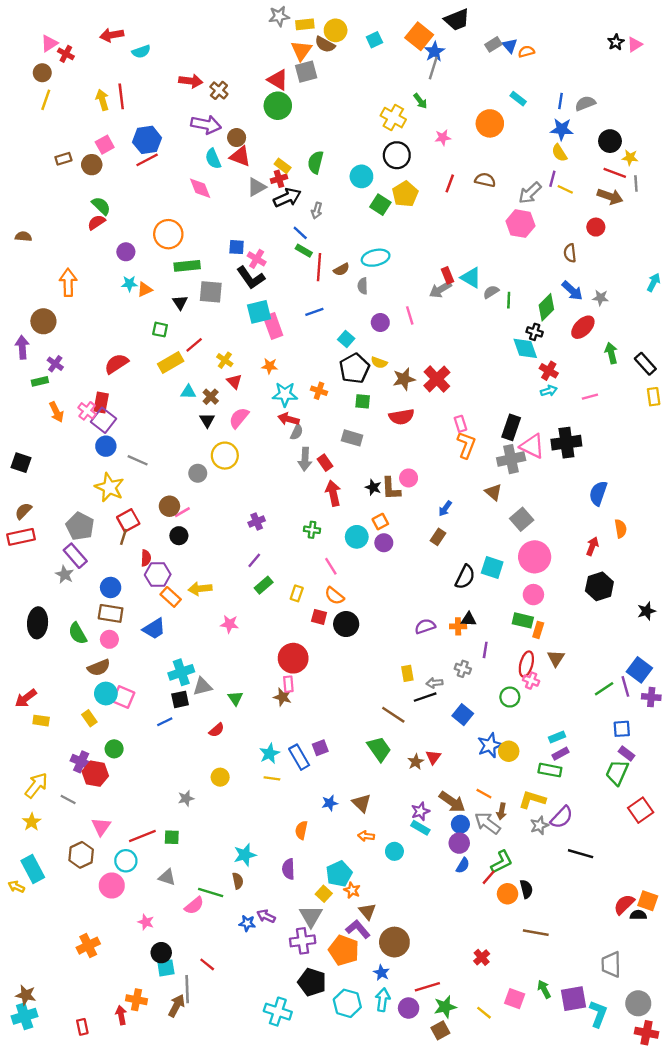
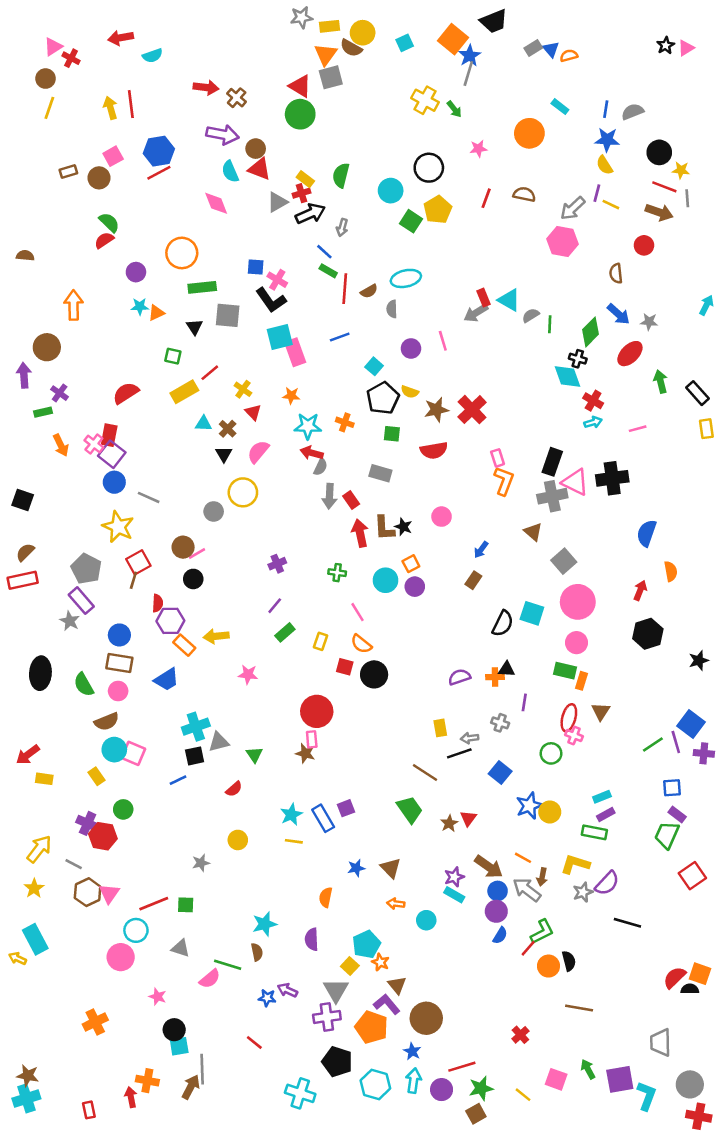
yellow cross: (393, 118) -> (425, 100), moved
brown L-shape: (391, 489) -> (384, 528), moved
brown hexagon: (81, 855) -> (88, 892), moved
red line: (207, 964) -> (254, 1042), moved

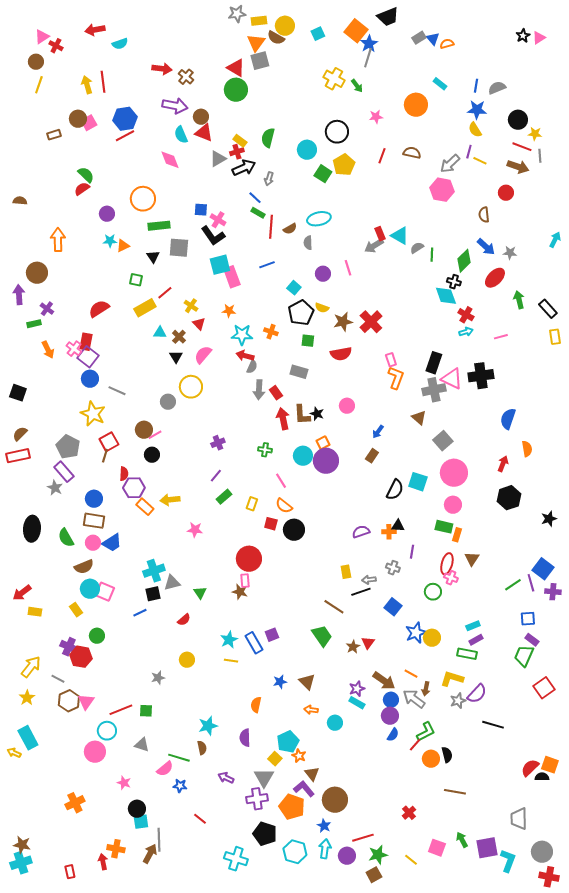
brown circle: (99, 178) -> (78, 119), moved
purple circle: (415, 587) -> (326, 461), size x1.6
blue trapezoid: (166, 680) -> (112, 543), moved
blue star: (267, 998) -> (180, 786), moved

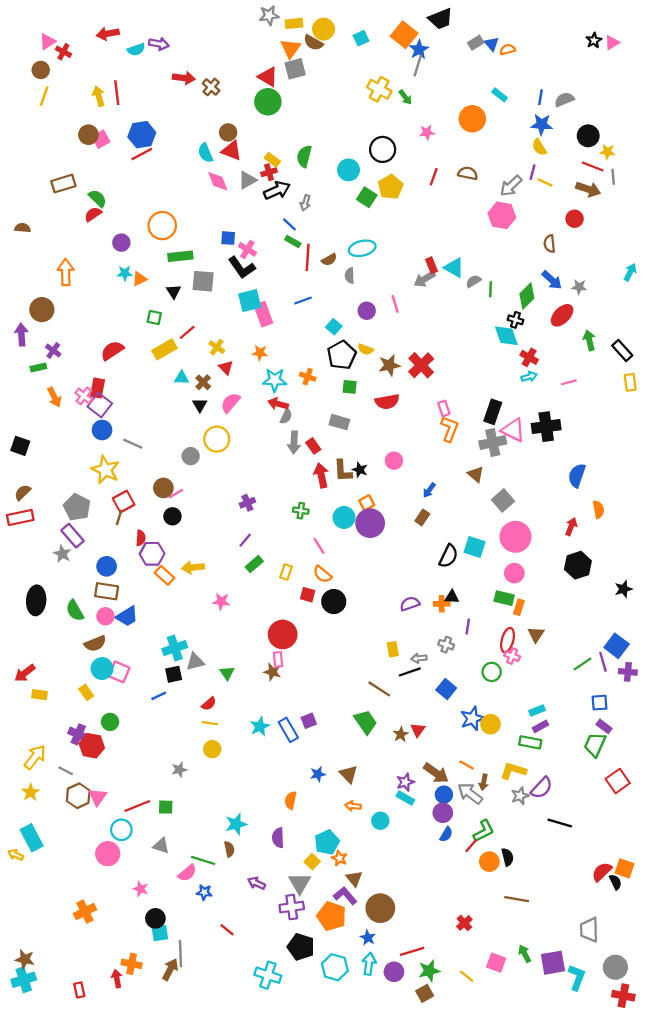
purple arrow: (175, 106) -> (159, 44), moved, size x0.7
brown rectangle: (54, 135) -> (63, 184), moved, size x1.5
pink diamond: (170, 160) -> (218, 181), moved
yellow line: (231, 661) -> (210, 723), moved
black semicircle: (542, 777) -> (615, 882), turned 64

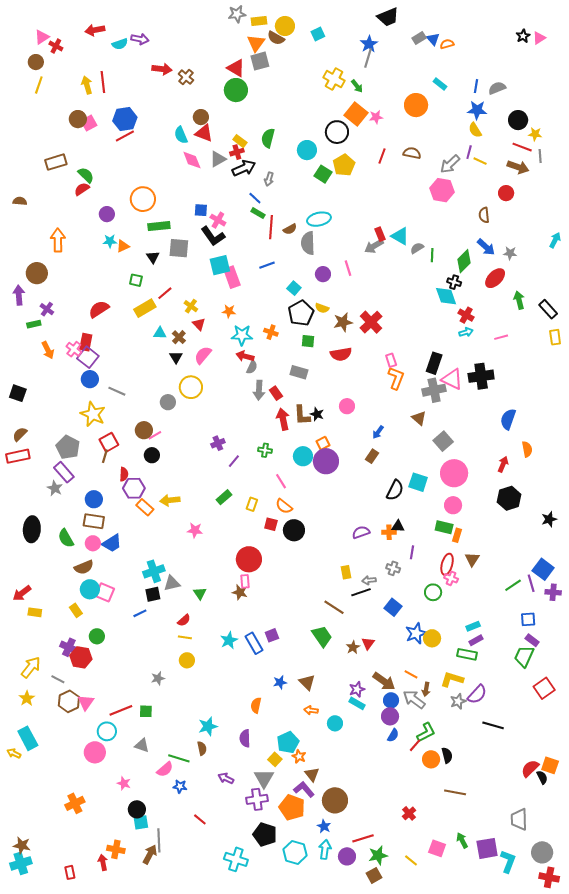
orange square: (404, 35) -> (356, 114), moved
gray semicircle: (350, 276) -> (308, 243), size x1.6
purple line: (245, 540) -> (234, 461), moved

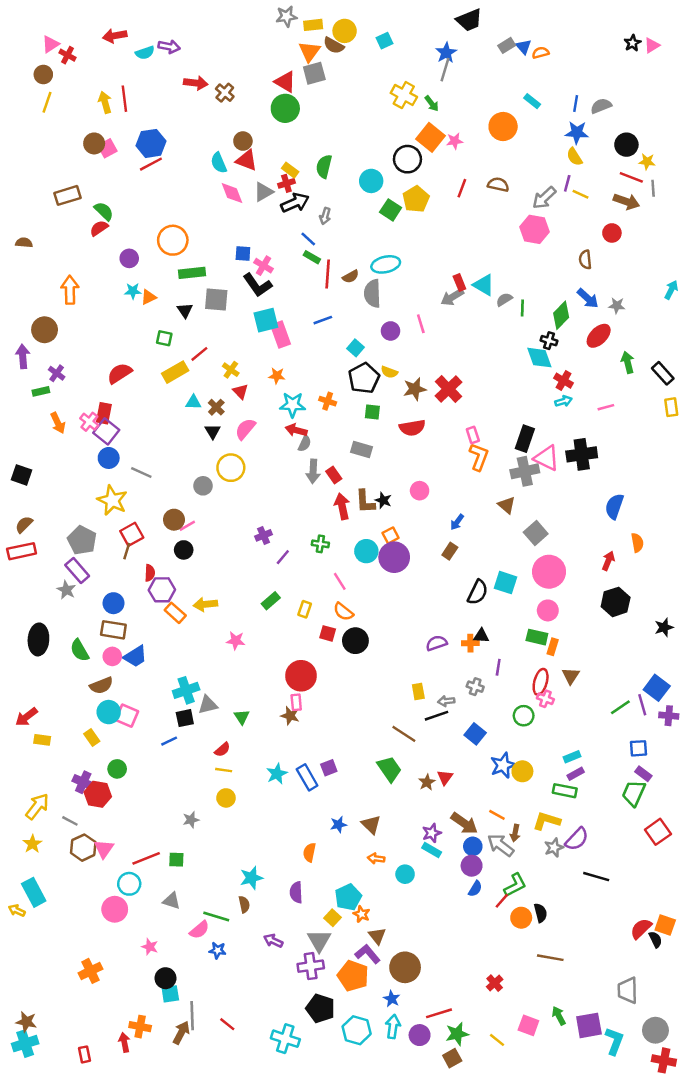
red line: (200, 819) -> (227, 1024), moved

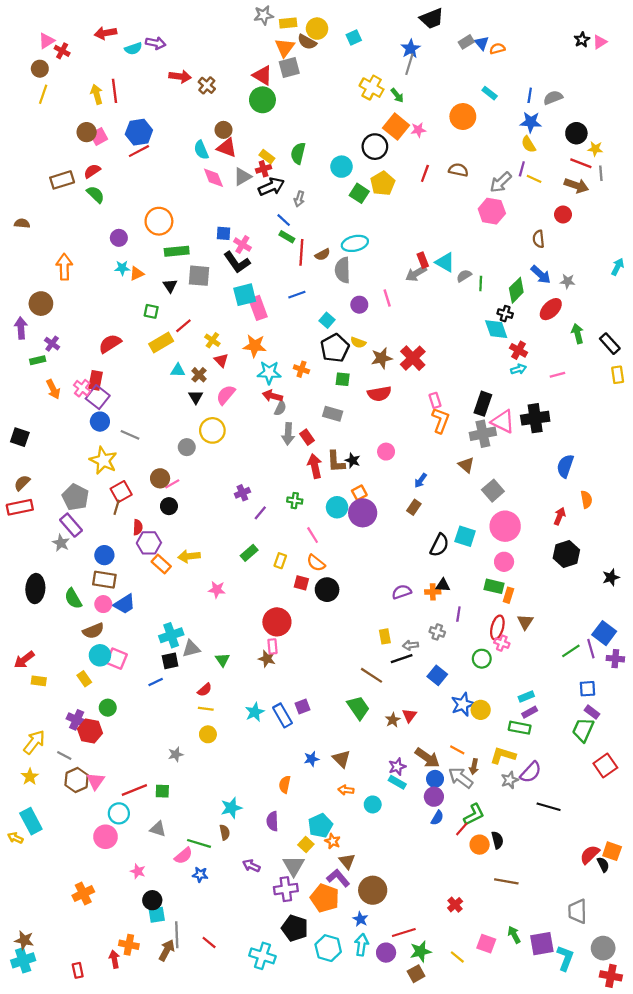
red semicircle: (99, 228) -> (92, 171), moved
orange star: (277, 376) -> (255, 346), size x1.5

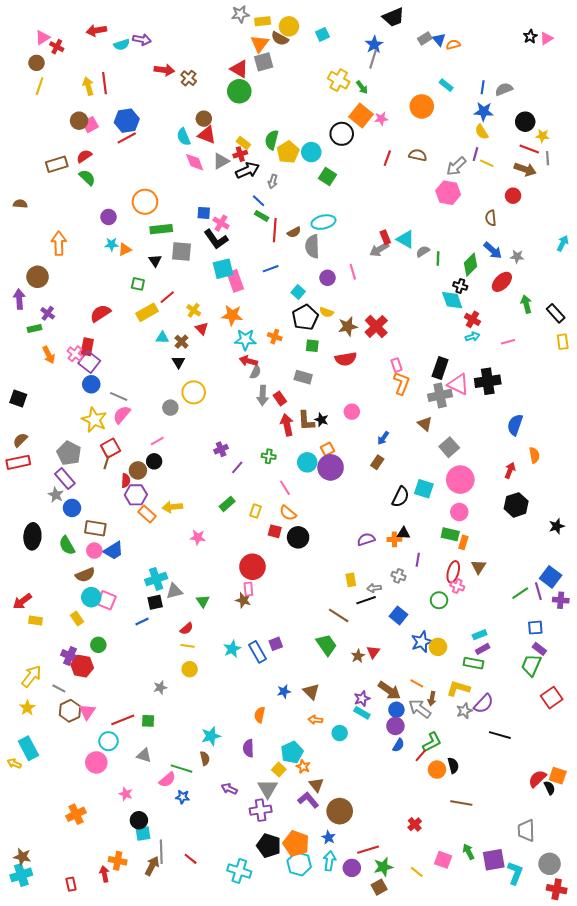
yellow pentagon: (383, 183) -> (288, 152), moved
pink semicircle: (226, 395) -> (122, 415), moved
brown circle: (160, 478) -> (138, 470), moved
blue circle: (104, 555) -> (72, 508), moved
orange pentagon: (325, 898) -> (296, 844), moved

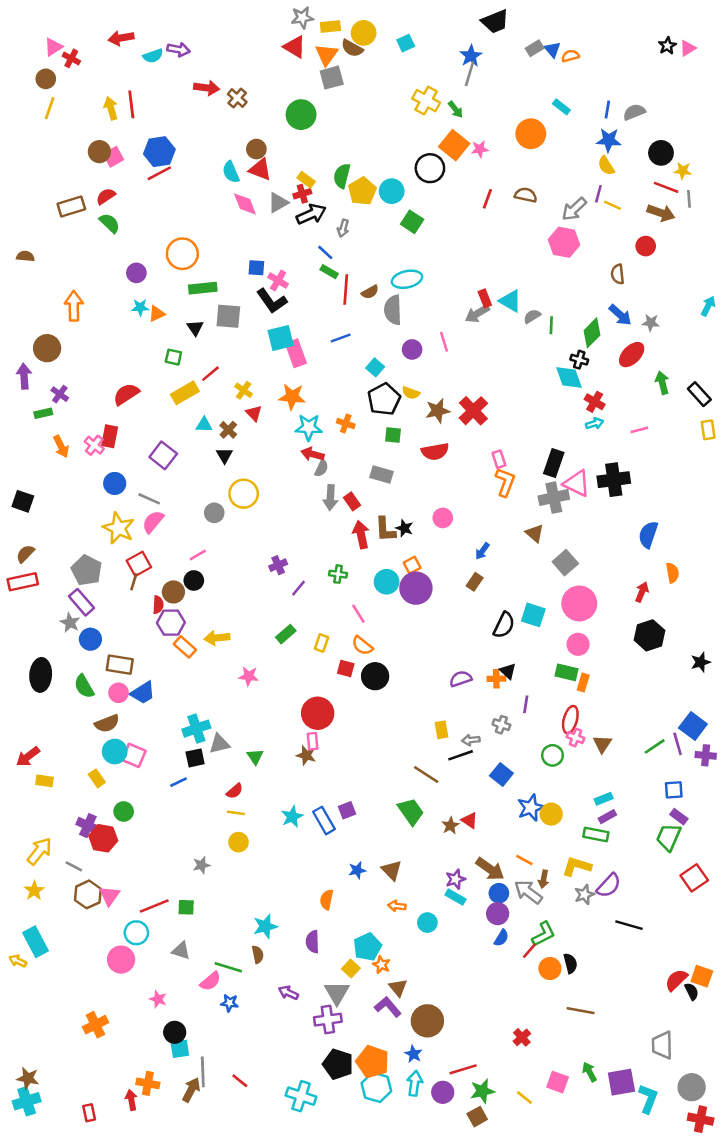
red triangle: (239, 69) -> (295, 47), moved
purple square: (89, 362) -> (163, 455), moved
black triangle: (404, 533) -> (508, 671), turned 40
brown triangle: (479, 567) -> (602, 744), moved
red triangle: (373, 652) -> (470, 820), turned -32

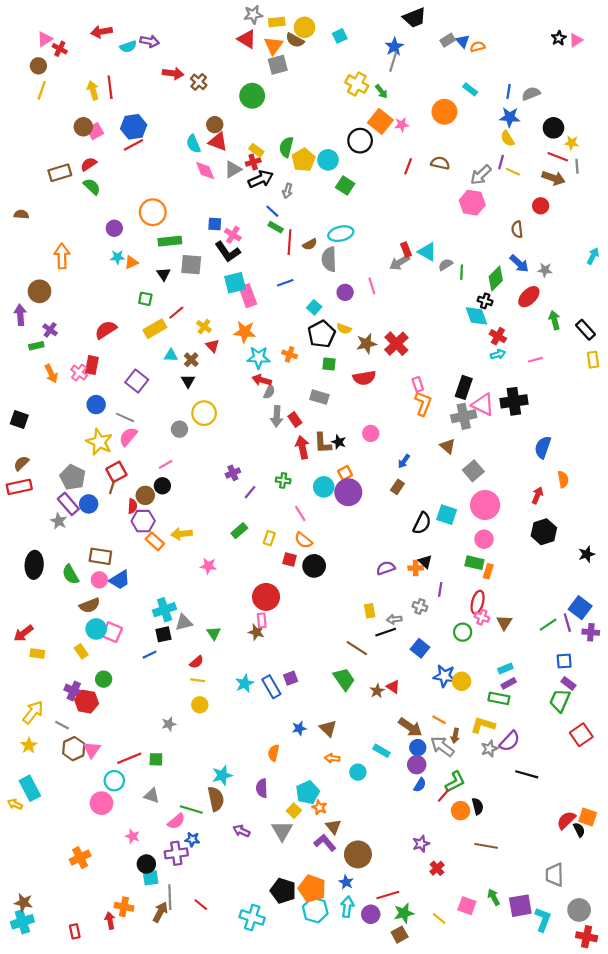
blue circle: (90, 639) -> (89, 504), moved
blue star: (531, 808) -> (444, 676), turned 30
purple star: (455, 879) -> (421, 844), moved
brown semicircle: (258, 954) -> (216, 799), size x1.6
purple cross: (328, 1020) -> (176, 853), moved

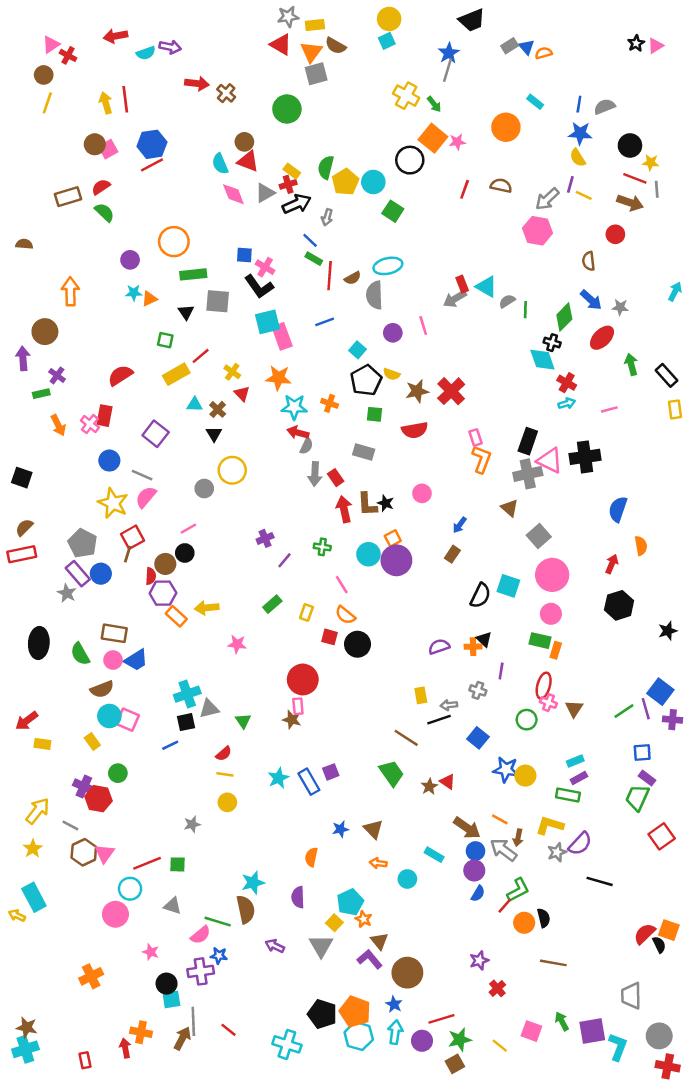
yellow circle: (304, 27) -> (389, 19), moved

